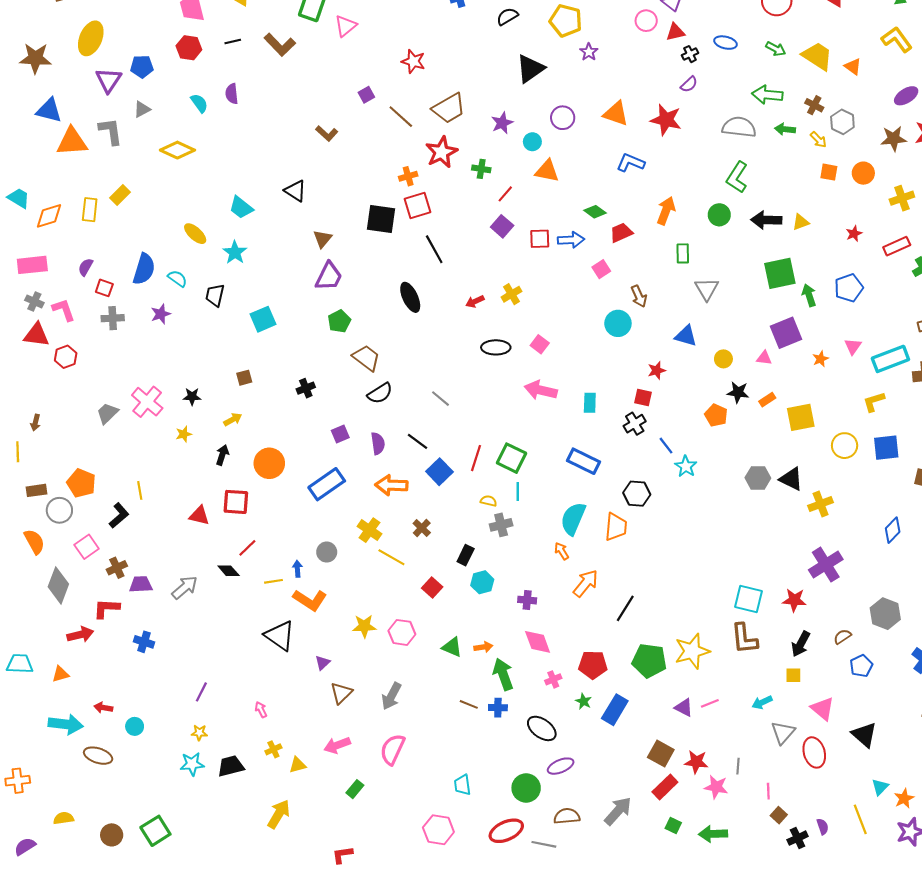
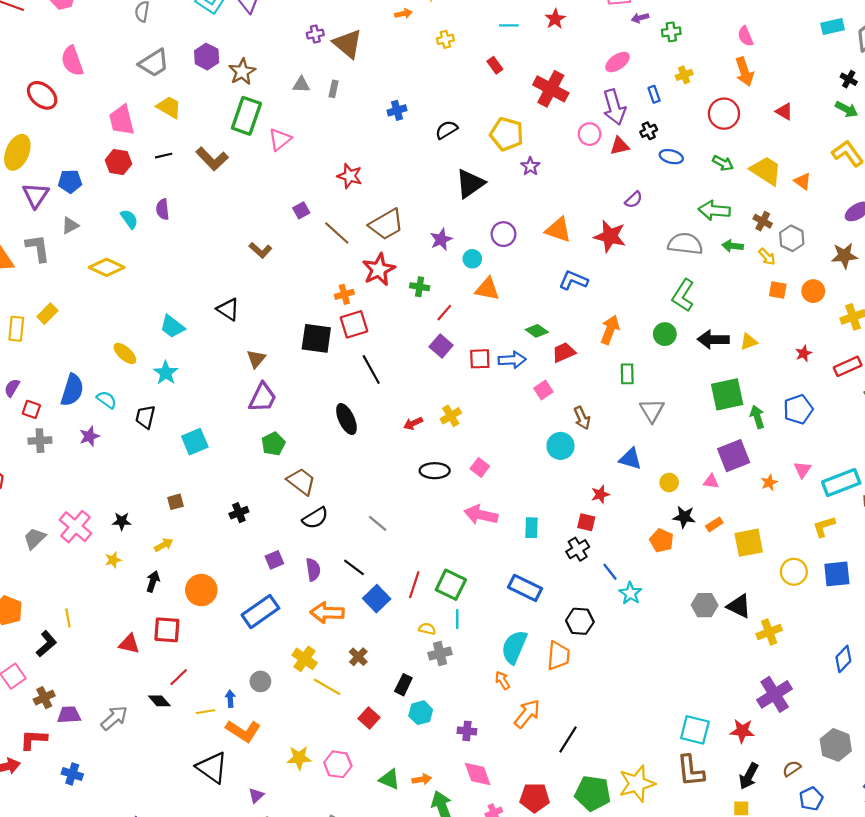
black cross: (690, 54) -> (649, 131), moved

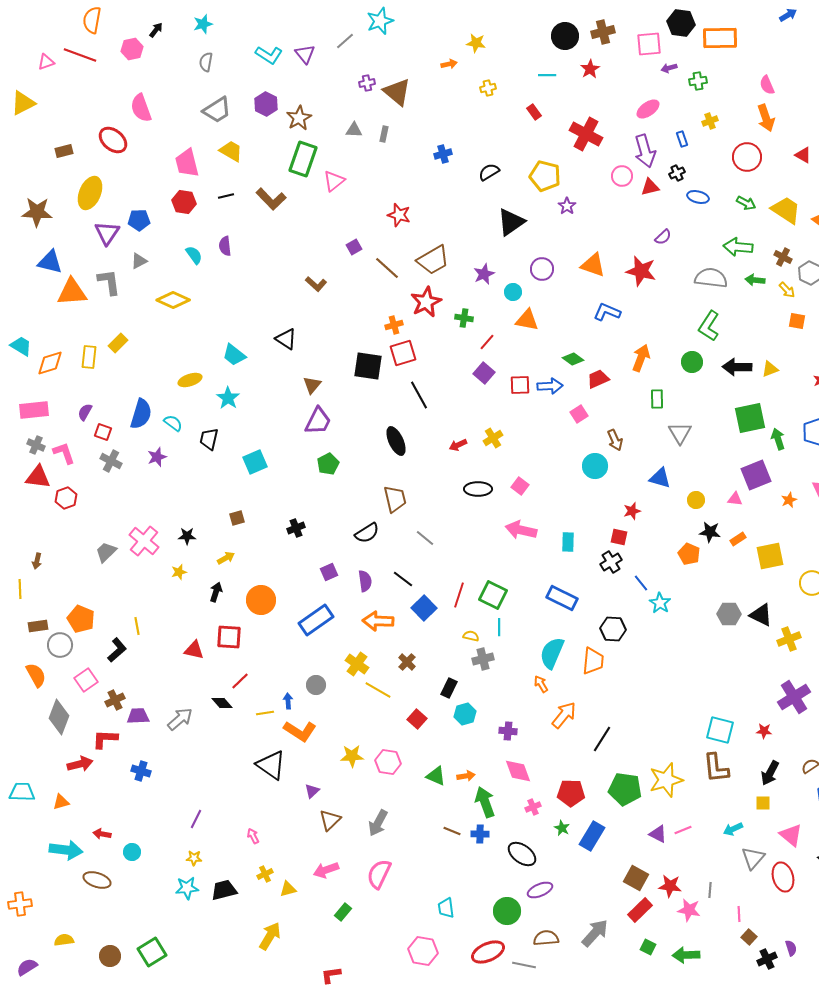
yellow ellipse: (125, 353) -> (190, 380), turned -60
gray cross: (40, 441) -> (111, 461), turned 30
brown trapezoid: (301, 481) -> (395, 499), moved, turned 40
red star: (742, 731) -> (764, 731), size x0.7

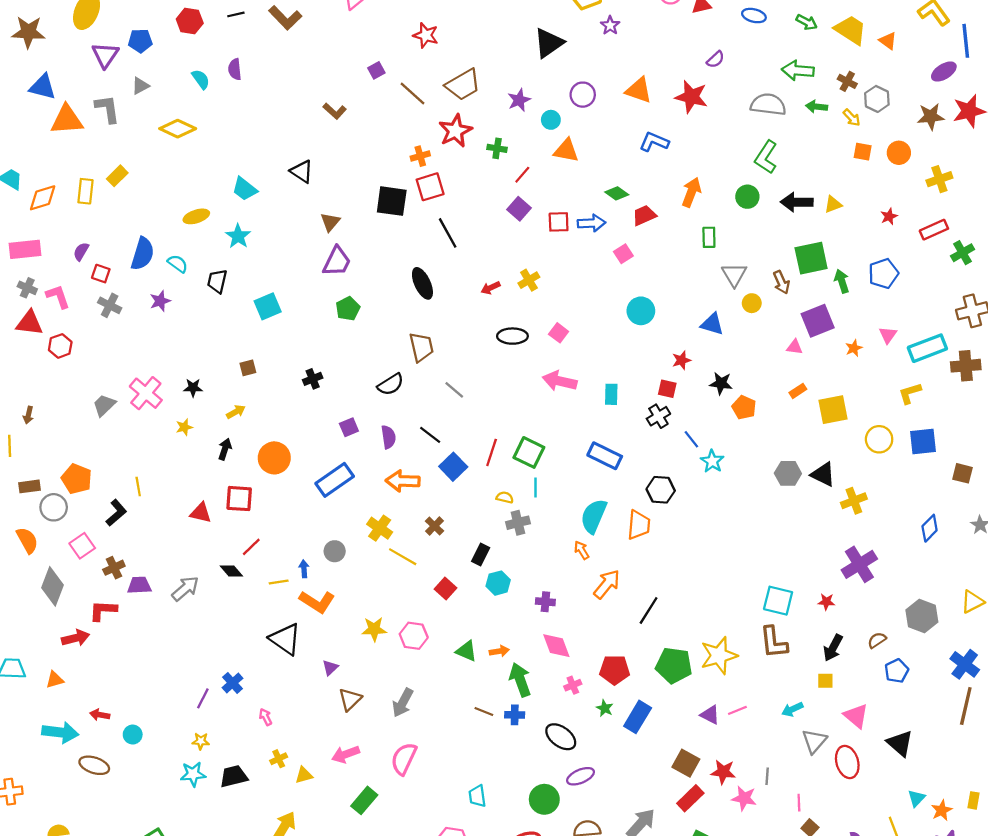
brown arrow: (615, 440) -> (781, 282), moved
yellow circle: (696, 500) -> (752, 303), moved
black star: (710, 532) -> (721, 383), moved
blue cross: (141, 771) -> (233, 683), moved, turned 30
green rectangle: (343, 912) -> (364, 800), size x1.4

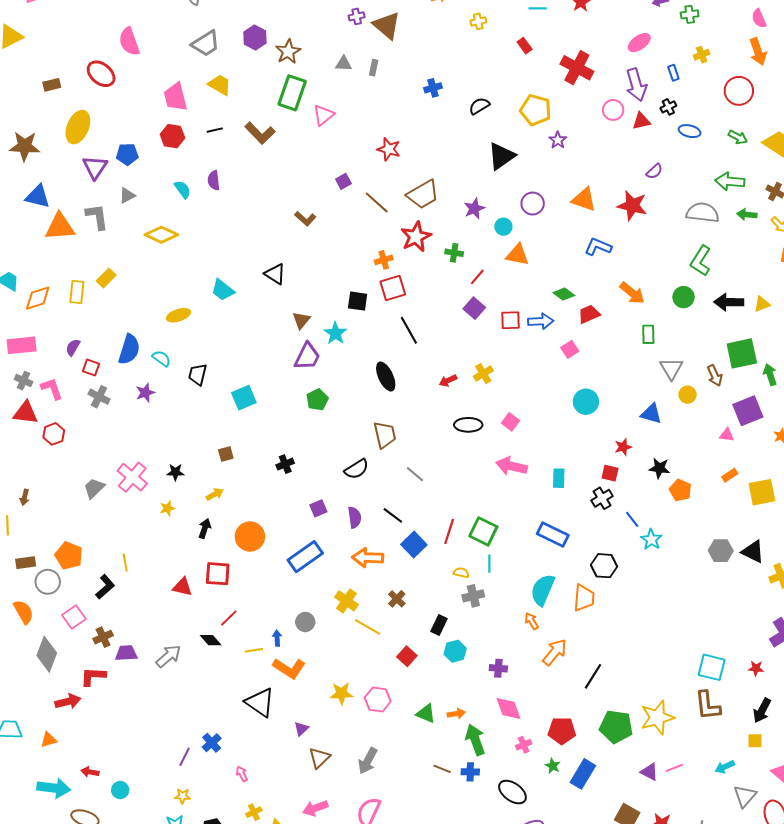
orange arrow: (691, 192) -> (632, 293), turned 108
black square: (392, 201) -> (358, 301), size x0.7
cyan star: (238, 236) -> (335, 333), moved

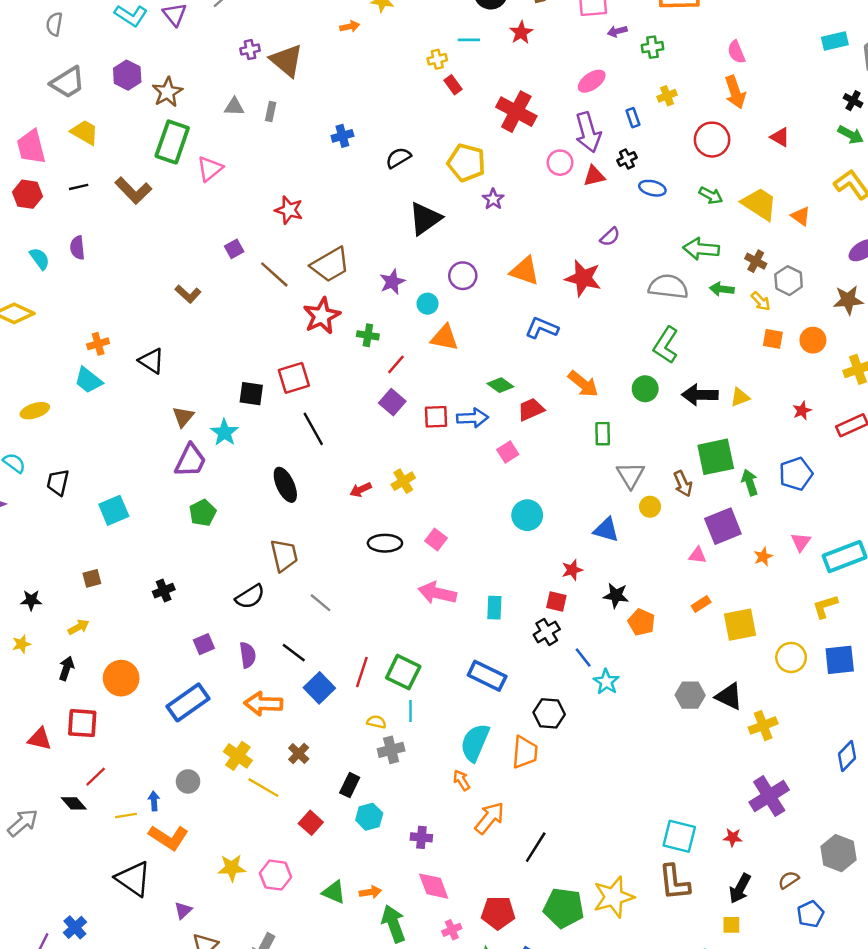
yellow cross: (478, 21) -> (437, 59), moved
orange cross: (384, 260) -> (98, 344), moved

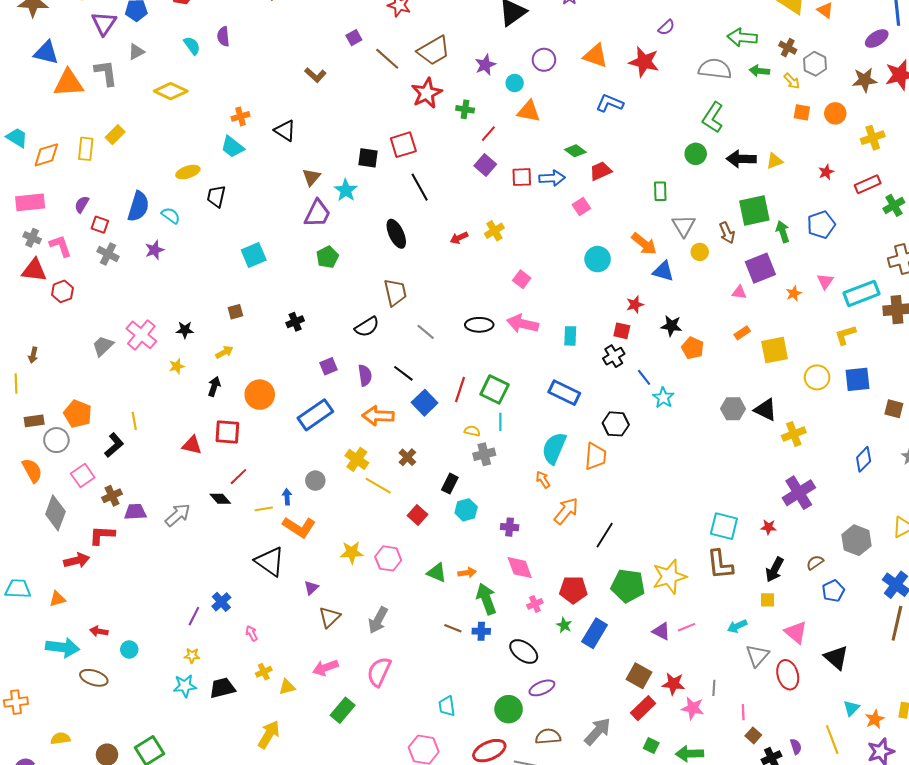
orange arrow: (583, 384) -> (644, 244), moved
black trapezoid: (58, 482) -> (216, 196), moved
black ellipse: (385, 543) -> (479, 325), moved

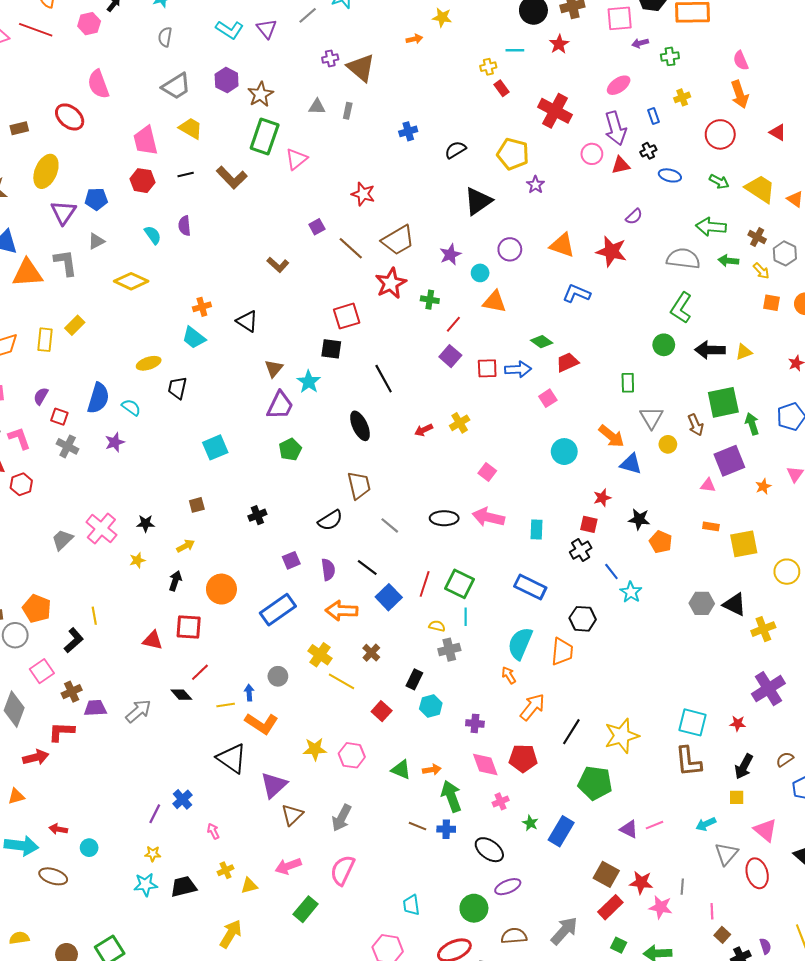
red square: (403, 145) -> (347, 316), moved
orange rectangle: (742, 333) -> (711, 526), turned 42
yellow star: (669, 577) -> (622, 736), moved
purple triangle: (311, 588) -> (274, 785), size x1.8
red pentagon: (573, 590) -> (523, 758), moved

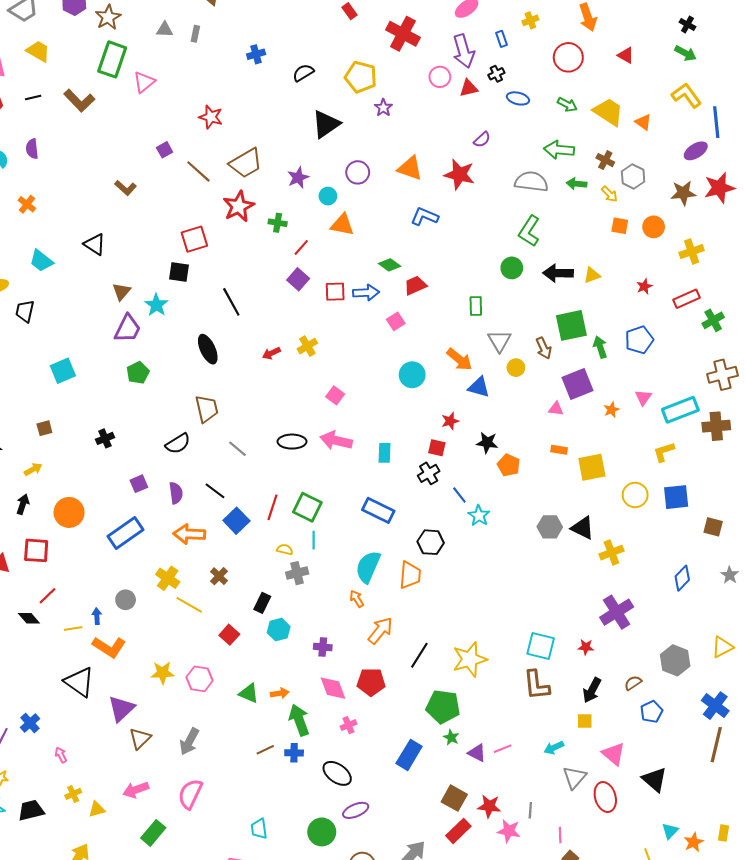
orange cross: (202, 307) -> (27, 204), moved, turned -36
green star: (530, 823) -> (451, 737), moved
brown line: (417, 826) -> (265, 750), turned -48

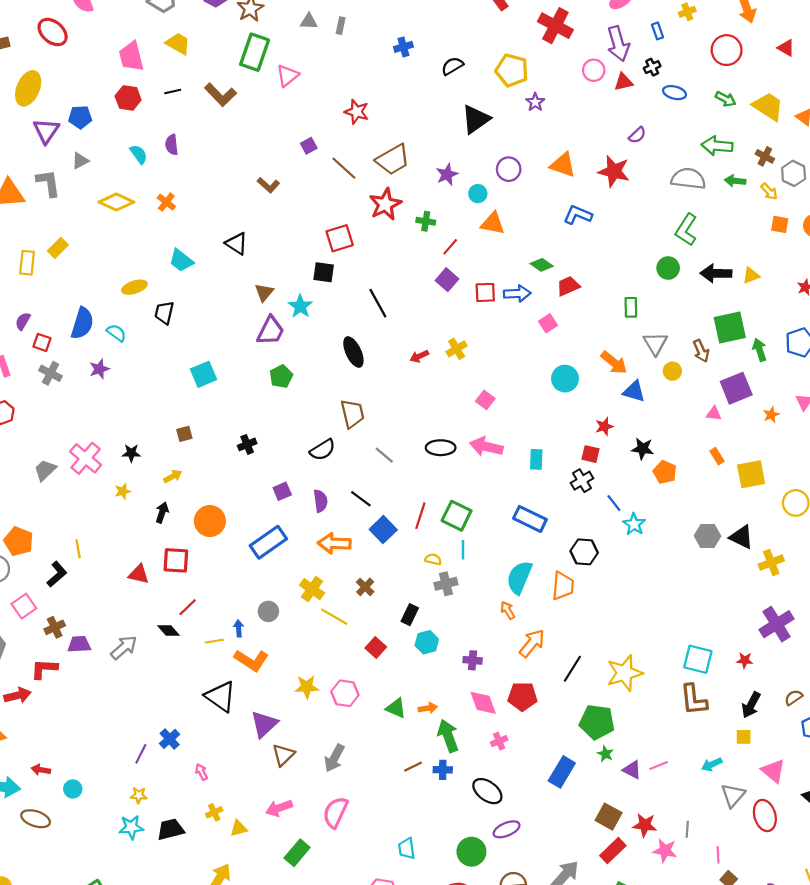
orange rectangle: (559, 450) -> (717, 456), turned 49

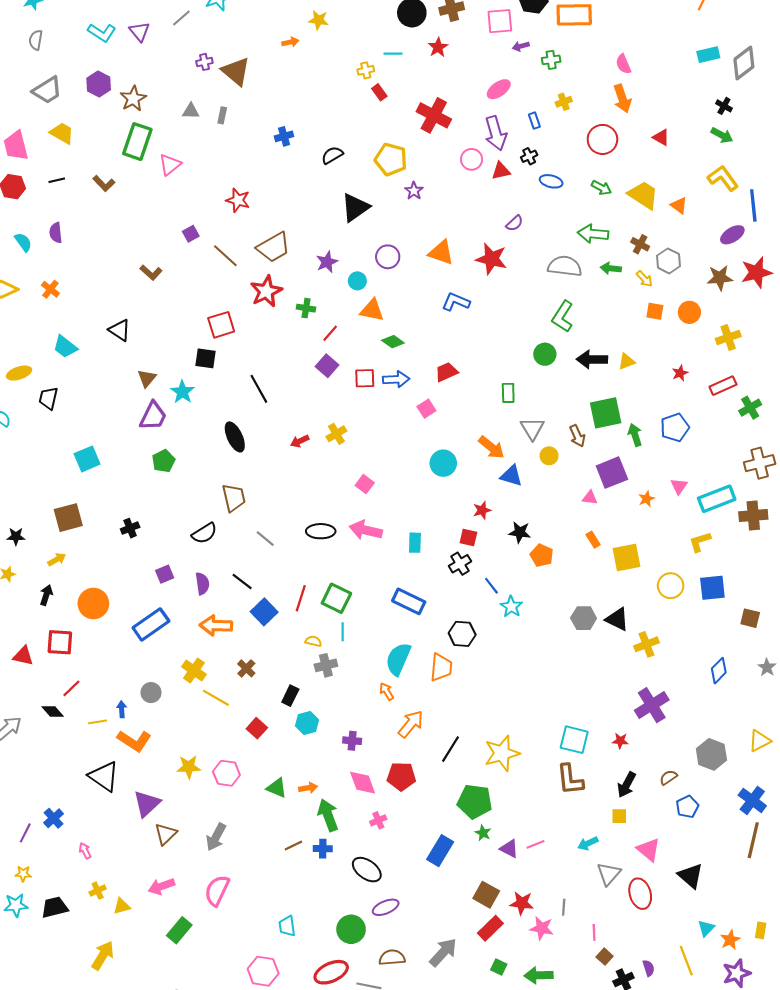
brown L-shape: (221, 95) -> (104, 183), size x0.7
green diamond: (542, 265) -> (393, 342), moved
brown square: (184, 434) -> (68, 518), size x1.8

